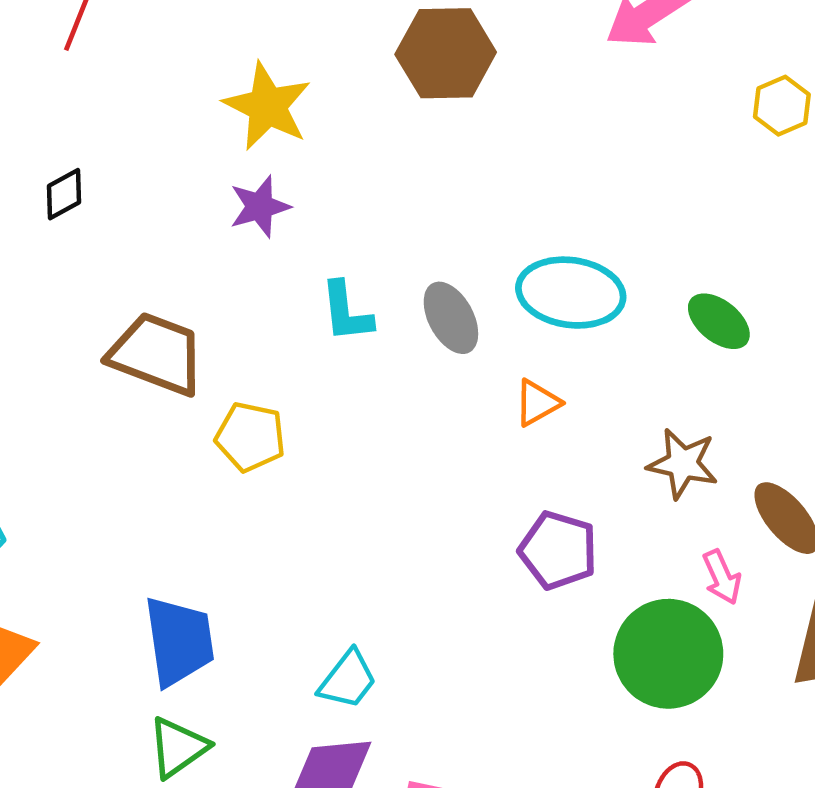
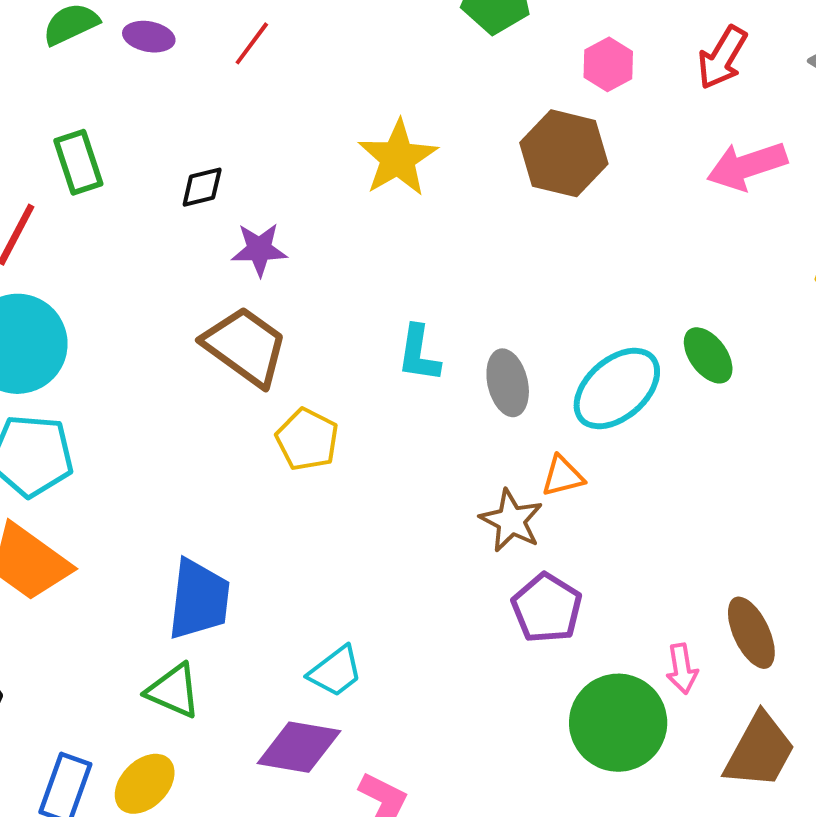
purple star: (260, 207) -> (259, 249), moved
cyan ellipse: (571, 293) -> (617, 388), turned -64
green ellipse: (719, 321) -> (708, 355), moved
brown star: (683, 464) -> (511, 521), moved
green triangle: (178, 747) -> (173, 691), turned 44

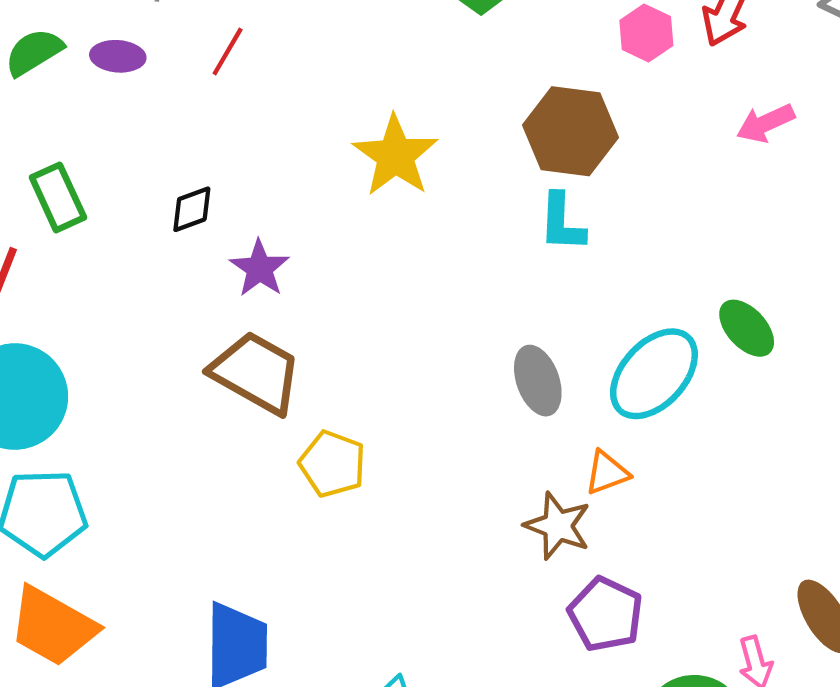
pink hexagon: (608, 64) -> (646, 33), moved
pink arrow: (747, 166) -> (765, 123), size x0.7
purple star: (259, 249) -> (260, 268), turned -30
cyan L-shape: (419, 354) -> (562, 223), moved

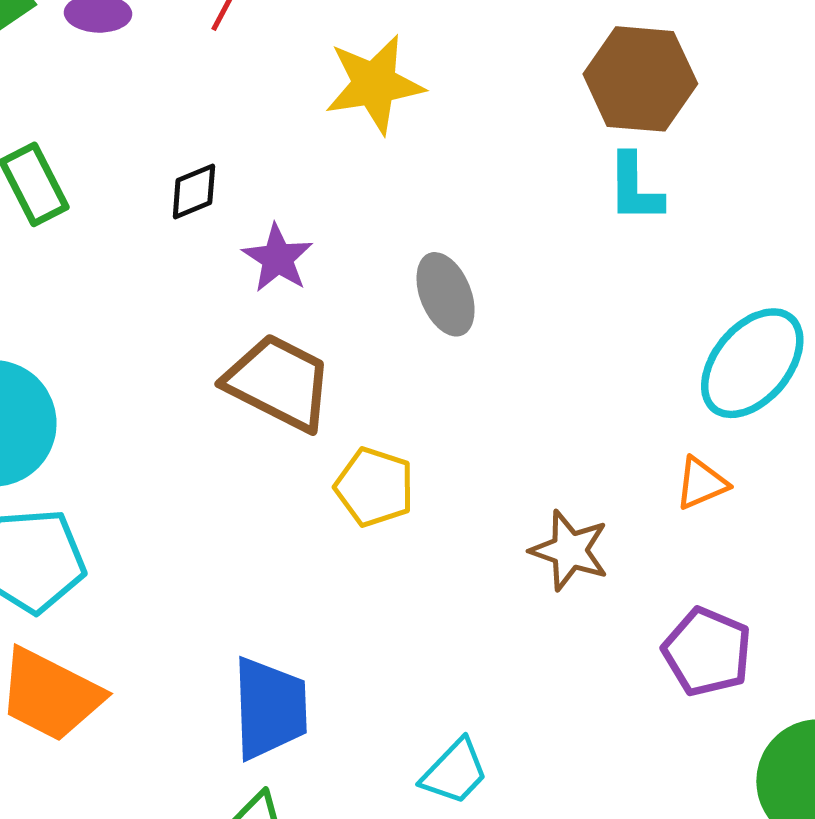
yellow star: (395, 156) -> (374, 84), moved, turned 30
gray ellipse: (538, 381) -> (446, 294), moved
brown star: (558, 526) -> (570, 550), moved

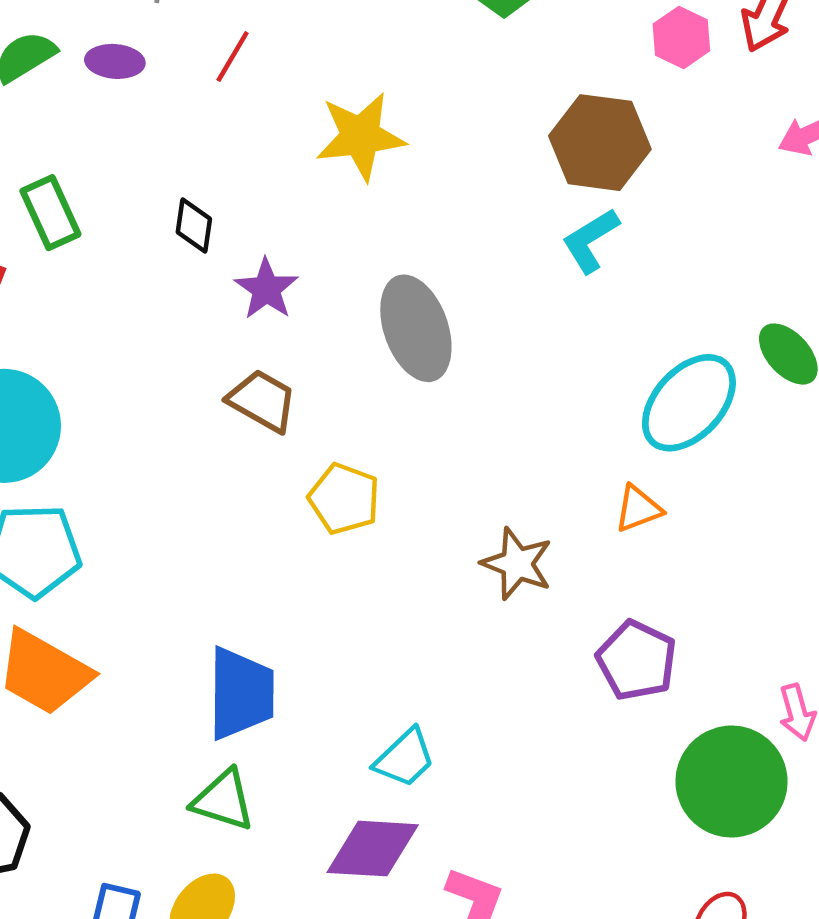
cyan L-shape: (635, 188) -> (591, 240), turned 56
black diamond: (194, 191) -> (194, 226), turned -62
gray ellipse: (446, 294) -> (416, 328), size x1.4
brown trapezoid: (279, 382) -> (262, 401), size x0.7

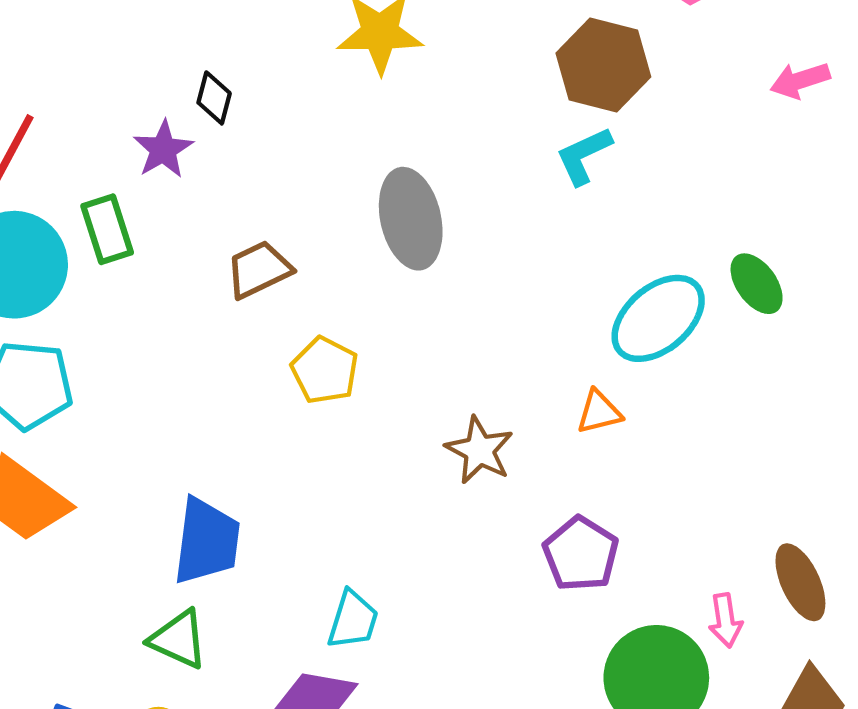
green rectangle: (50, 213) -> (107, 229), moved
purple star: (266, 289) -> (163, 149), moved
brown trapezoid: (262, 401) -> (259, 270), turned -62
cyan trapezoid: (405, 758) -> (353, 620), turned -36

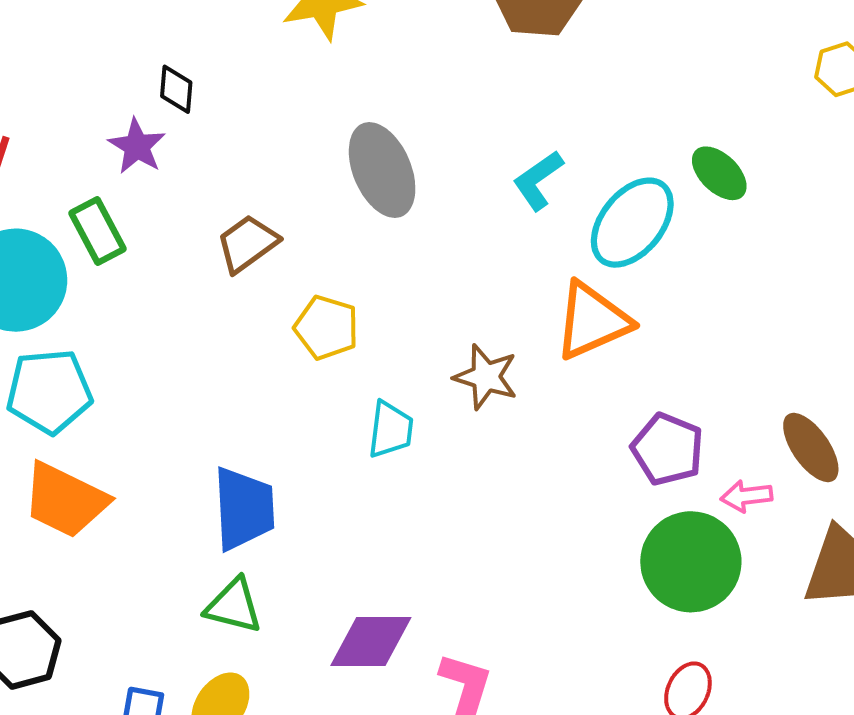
cyan L-shape: (584, 156) -> (538, 180), moved
orange triangle: (599, 412) -> (592, 321), size x1.8
purple pentagon: (581, 554) -> (668, 449), moved
cyan trapezoid: (353, 620) -> (391, 430), moved
pink arrow: (725, 620) -> (746, 496), turned 102

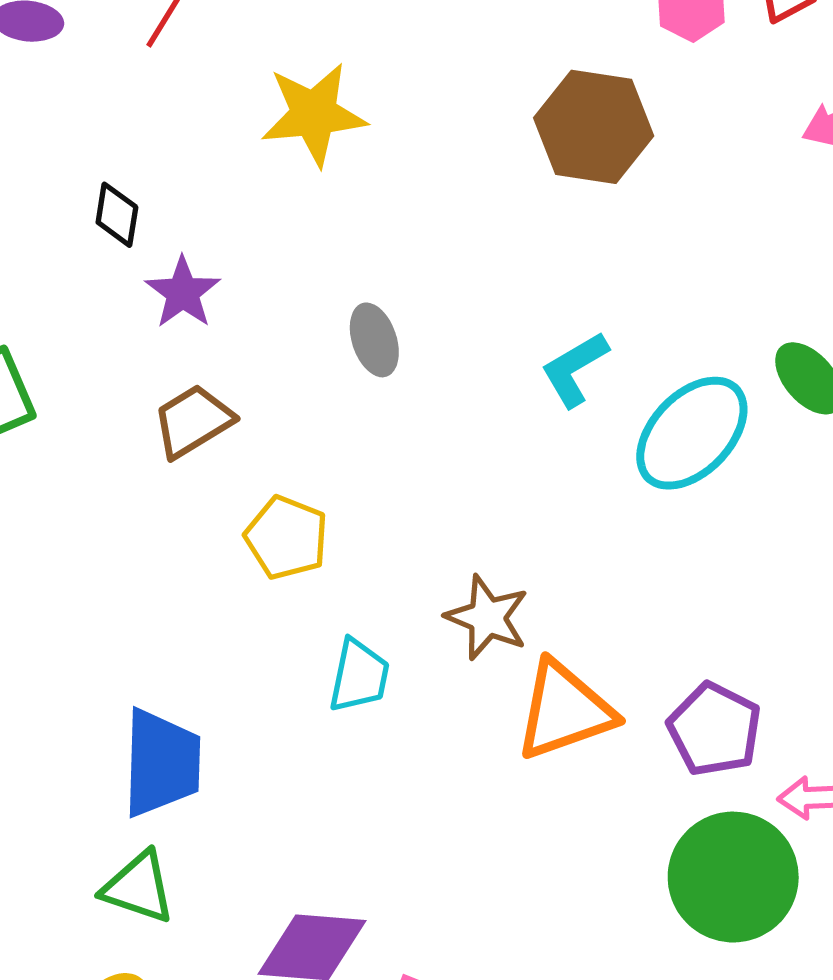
purple star: (137, 146) -> (183, 293), moved
gray ellipse: (382, 170) -> (374, 340), size x0.6
orange triangle: (592, 321) -> (564, 710), moved

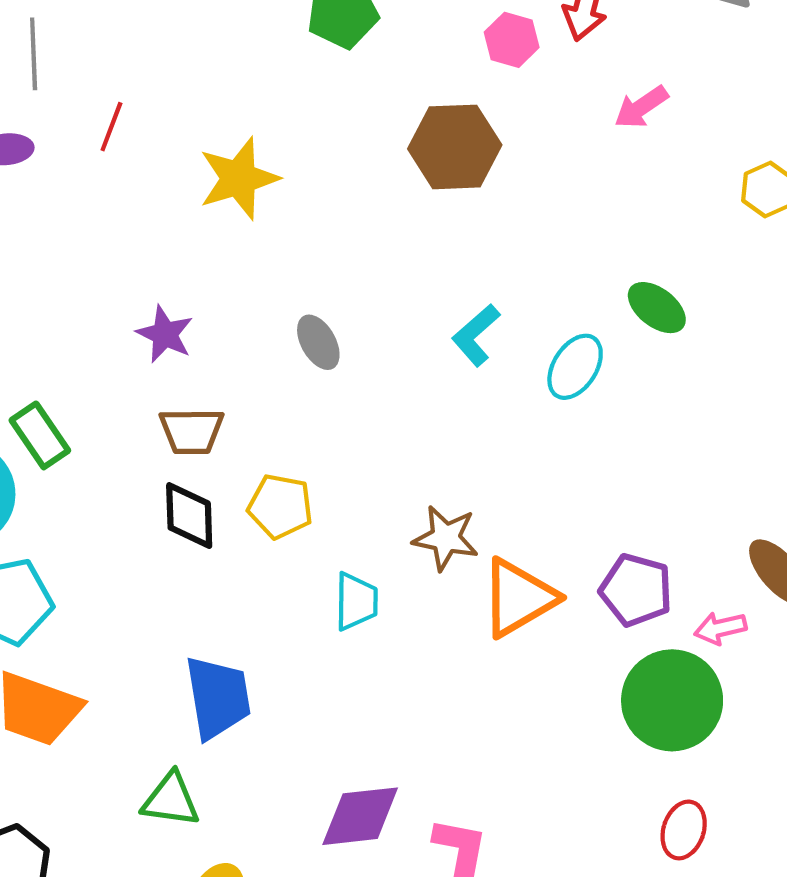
black diamond: (117, 215) -> (189, 516), moved, size x1.4
brown trapezoid: (193, 421) -> (192, 431), turned -138
cyan ellipse: (692, 433) -> (575, 367), size x0.7
green triangle: (138, 887) -> (171, 800), moved

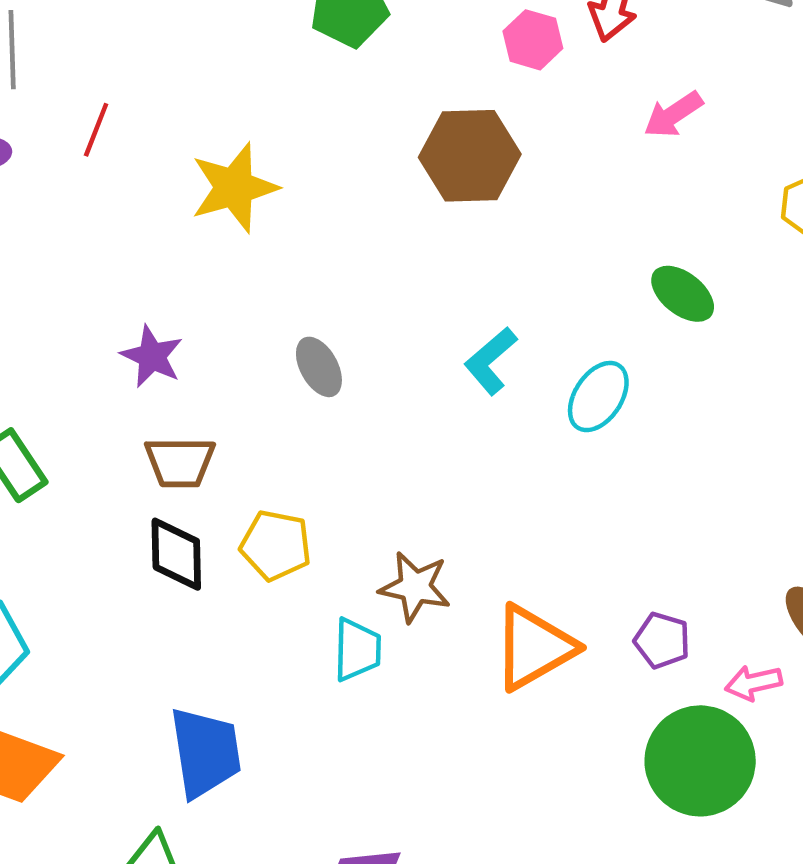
green ellipse: (657, 308) -> (683, 294), moved
brown star: (446, 538) -> (415, 587), moved
purple pentagon: (636, 590) -> (662, 640), size x0.7

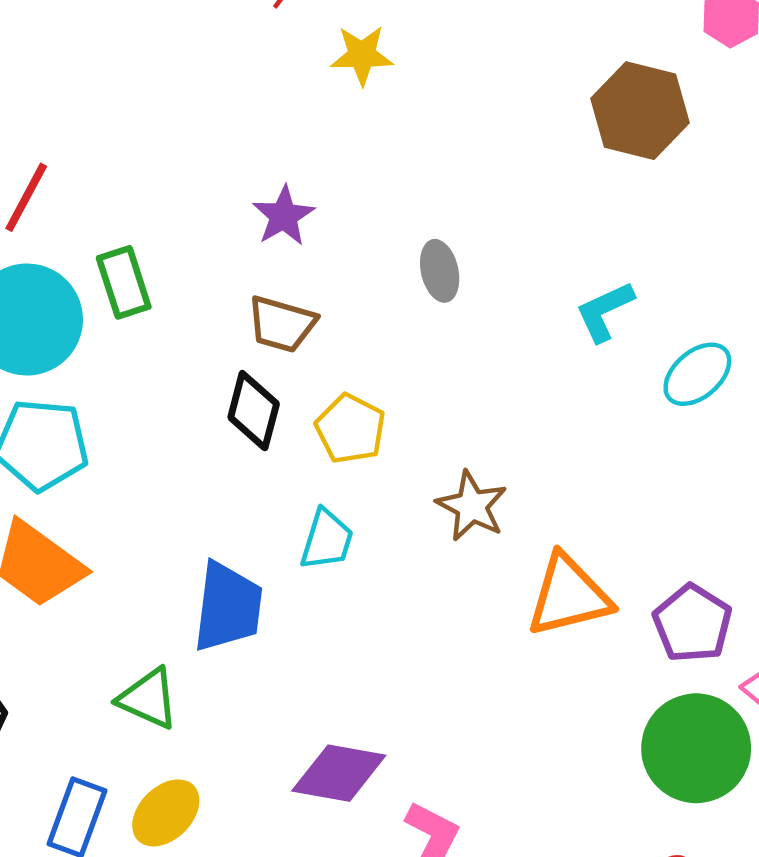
yellow star: (234, 188) -> (362, 55), moved, size x0.7
purple pentagon: (662, 640) -> (692, 623), size x1.4
cyan trapezoid: (357, 650) -> (327, 540), moved

